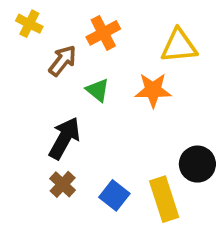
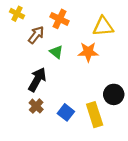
orange cross: (103, 33) -> (60, 19), turned -36

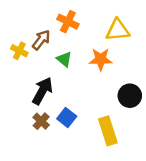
yellow cross: (17, 14) -> (19, 51), moved
black circle: (114, 94) -> (130, 96), moved
blue square: (66, 112) -> (67, 118), moved

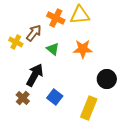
yellow triangle: (118, 30) -> (80, 15), moved
brown cross: (41, 121) -> (23, 98), moved
yellow rectangle: (108, 131) -> (89, 108), turned 40

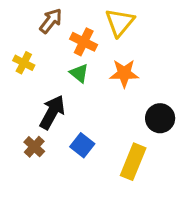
yellow triangle: (80, 15) -> (120, 22), turned -45
orange cross: (56, 18) -> (84, 42), moved
brown arrow: (34, 33) -> (51, 21), moved

